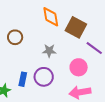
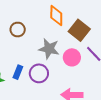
gray star: (49, 51) -> (49, 49), size x1.5
pink circle: (79, 67) -> (72, 57), moved

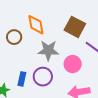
orange diamond: (56, 15) -> (36, 25), moved
pink circle: (72, 57) -> (73, 64), moved

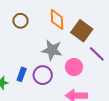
orange diamond: (36, 25) -> (57, 19), moved
brown circle: (14, 37) -> (20, 21), moved

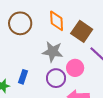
brown circle: (20, 21) -> (20, 23), size x1.5
purple circle: (43, 75) -> (56, 78), moved

